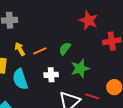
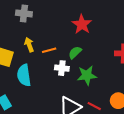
red star: (89, 20) -> (82, 24), moved
white cross: (51, 75) -> (62, 68), moved

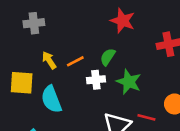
red star: (82, 24) -> (123, 21), moved
green star: (87, 75) -> (129, 82), turned -30

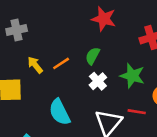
white cross: (96, 80) -> (98, 81), moved, turned -30
green star: (129, 82) -> (132, 76), moved
cyan semicircle: (51, 99) -> (60, 112), moved

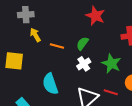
orange line: (61, 63) -> (57, 46), turned 40
yellow arrow: (35, 65) -> (35, 35), moved

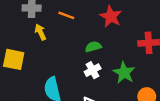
green semicircle: (82, 43) -> (93, 47), turned 32
orange line: (57, 46) -> (66, 15), moved

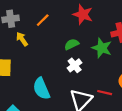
orange line: (66, 15) -> (43, 20), turned -56
green star: (124, 73) -> (102, 48), moved

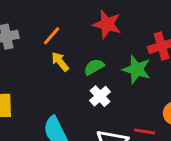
yellow arrow: (22, 39) -> (60, 62), moved

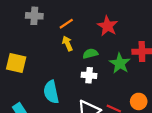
white cross: (100, 96) -> (89, 75), turned 32

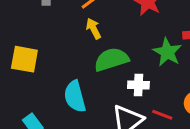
green semicircle: (90, 54) -> (111, 60), moved, size x1.6
white cross: (89, 75) -> (138, 85), moved

